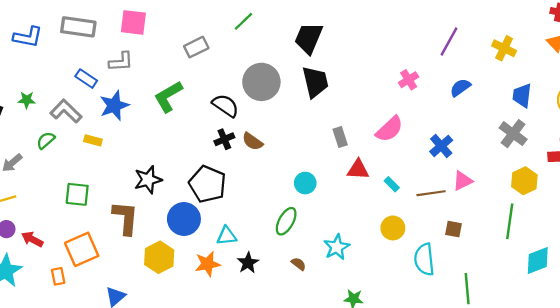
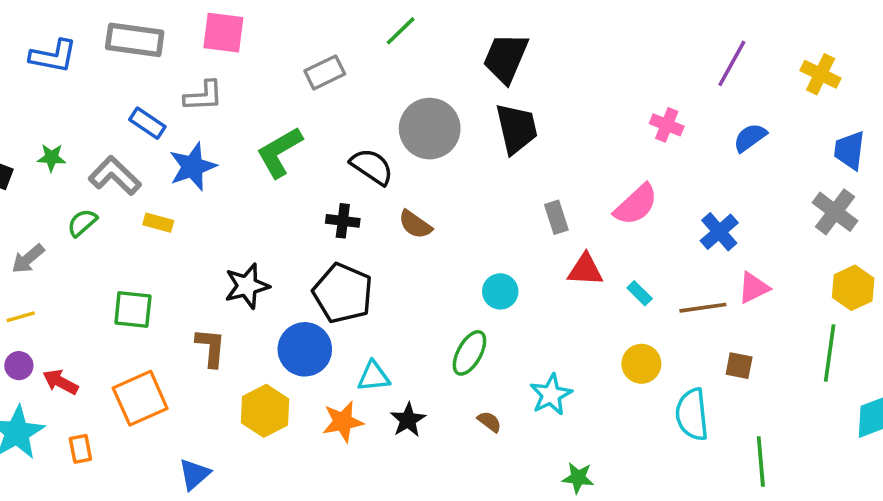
pink cross: (409, 80) -> (667, 125), turned -36
black cross: (224, 139) -> (343, 221), moved, turned 30
brown L-shape: (125, 218) -> (211, 348), size x0.7
orange rectangle: (58, 276) -> (80, 449), moved

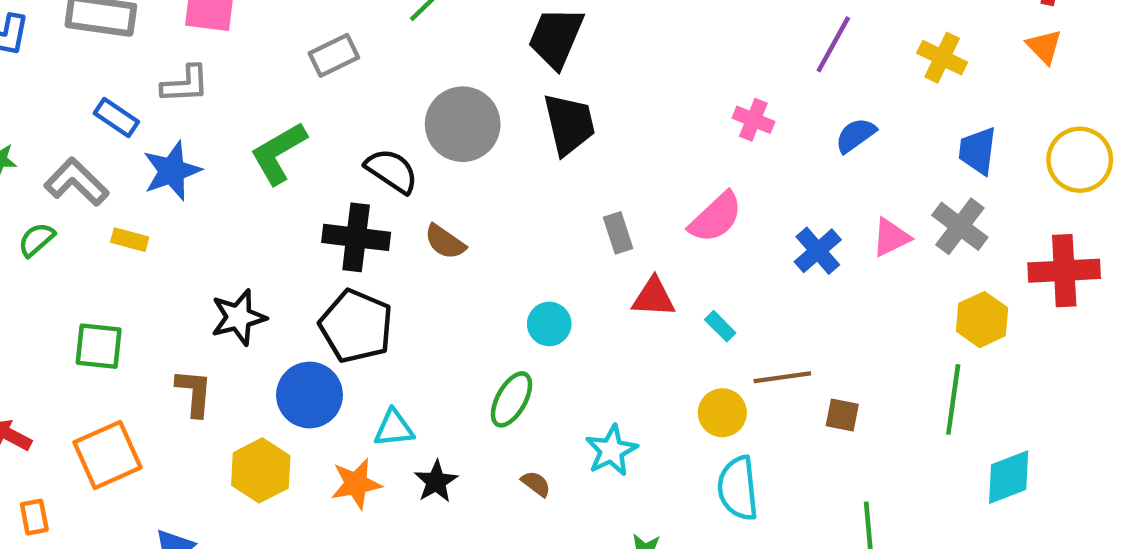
black cross: (343, 221) -> (356, 237), size x1.6
pink triangle: (754, 288) -> (891, 237), moved
brown line: (703, 308) -> (782, 377), moved
cyan semicircle: (692, 414) -> (738, 488), moved

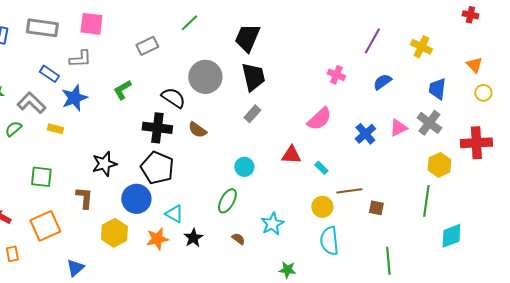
orange triangle: (1044, 47) -> (474, 65), moved
green L-shape: (278, 153) -> (122, 90), size x0.7
yellow circle: (1080, 160) -> (483, 93), size x0.6
gray rectangle: (618, 233) -> (252, 114), moved, turned 60
cyan triangle: (394, 428) -> (174, 214), turned 36

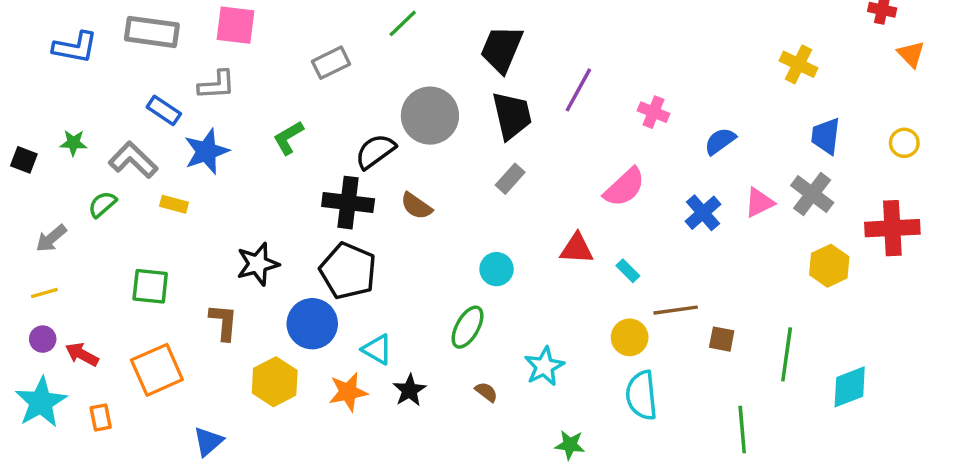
purple line: (372, 41) -> (578, 90), moved
orange triangle: (474, 65) -> (911, 54), moved
blue semicircle: (382, 82) -> (720, 141), moved
black semicircle: (173, 98) -> (375, 151), turned -70
green line: (426, 201) -> (787, 354), moved

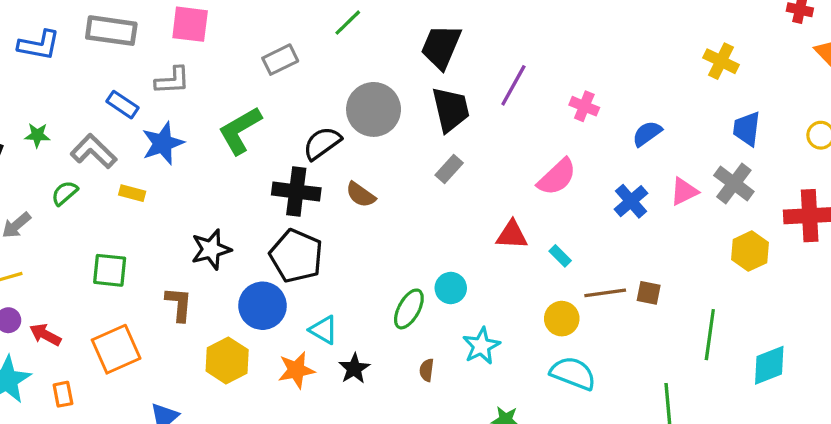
green L-shape: (288, 138) -> (240, 130), size x1.5
cyan circle: (497, 269) -> (451, 288), moved
brown square: (722, 339) -> (649, 293), moved
brown semicircle: (486, 392) -> (427, 370), turned -120
cyan semicircle: (642, 395) -> (573, 373), turned 117

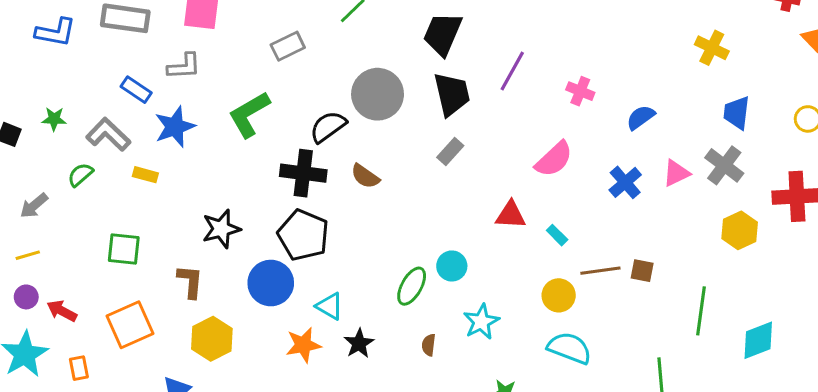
yellow hexagon: (227, 360) -> (212, 339), moved

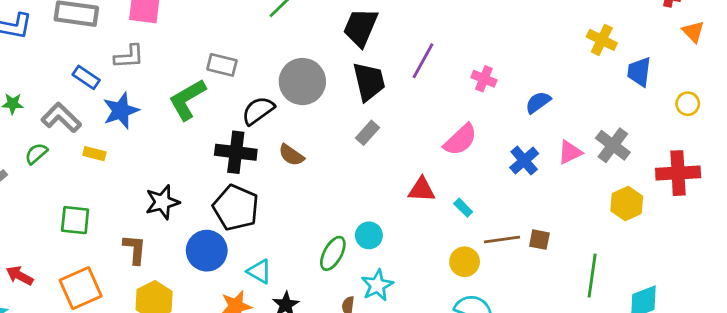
gray rectangle: (288, 46) -> (222, 65), moved, turned 40
blue trapezoid: (737, 113) -> (639, 72), moved
cyan star: (481, 322) -> (377, 285), moved

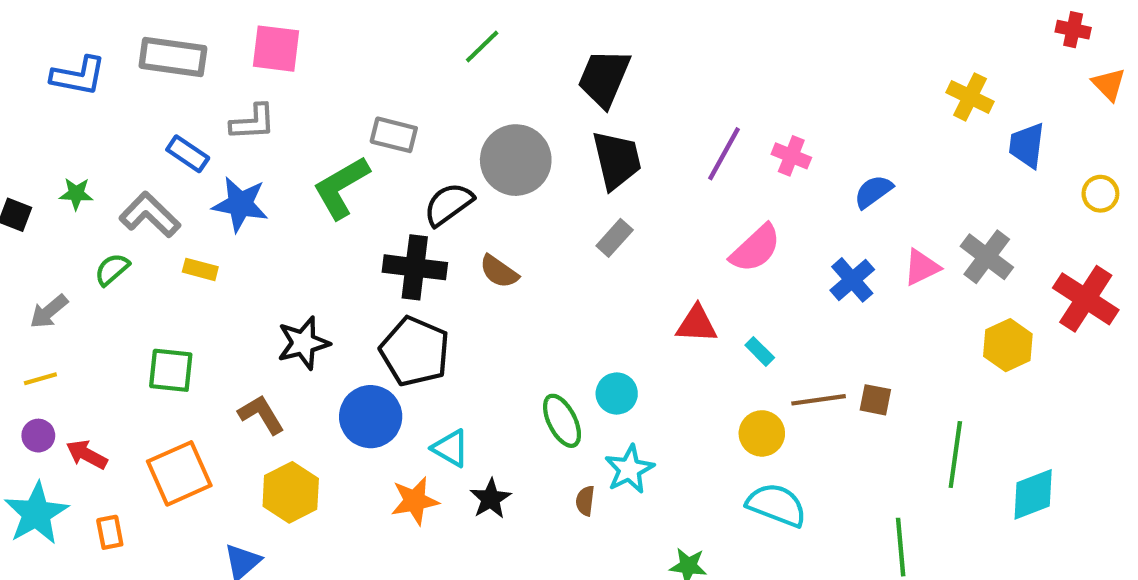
purple line: (423, 61) -> (724, 154), moved
blue star: (121, 111) -> (240, 204), turned 30
red cross: (678, 173) -> (1086, 299), turned 36
brown L-shape: (135, 249) -> (261, 415), turned -36
green ellipse: (333, 253) -> (562, 421), turned -56

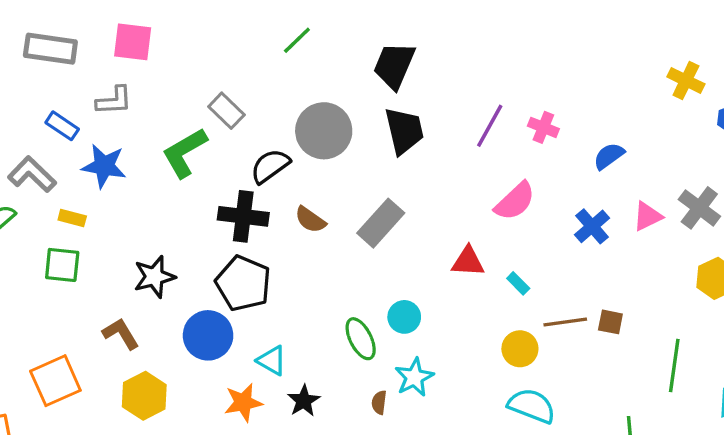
gray rectangle: (394, 135) -> (226, 111), turned 30
gray rectangle: (615, 238) -> (381, 223), moved, size x1.6
green square: (171, 370) -> (62, 265), moved

